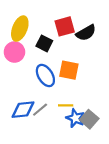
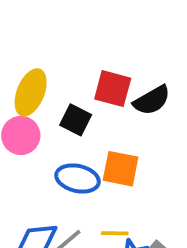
red square: (65, 26) -> (113, 89), turned 30
blue ellipse: (45, 75) -> (78, 178), turned -45

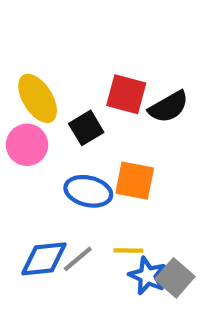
yellow ellipse: (31, 92) -> (38, 98), turned -54
black square: (76, 120) -> (86, 128), turned 32

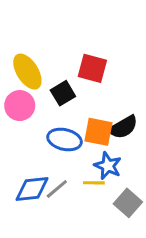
black semicircle: (169, 107) -> (123, 127), moved
blue star: (147, 276) -> (108, 166), moved

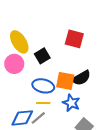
red square: (92, 68) -> (74, 39), moved
yellow line: (94, 183) -> (43, 103), moved

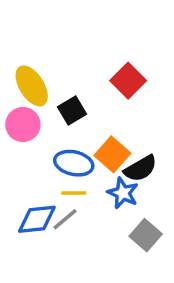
red square: (74, 39) -> (128, 81), turned 30
black semicircle: (81, 78) -> (140, 168), moved
orange square: (65, 81) -> (112, 154), turned 30

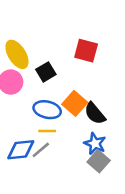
red square: (128, 81) -> (86, 51), turned -30
black semicircle: (140, 168) -> (95, 113), turned 80
blue star: (123, 193) -> (95, 144), moved

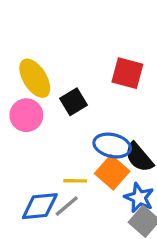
orange square: (75, 103) -> (112, 172), moved
blue ellipse: (47, 110) -> (112, 146), moved

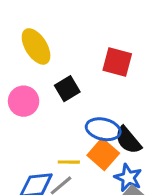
yellow ellipse: (35, 78) -> (36, 46), moved

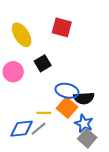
red square: (117, 62) -> (62, 27), moved
black semicircle: (128, 140) -> (84, 98), turned -54

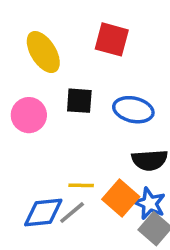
black square: (43, 63) -> (79, 101), turned 35
blue ellipse: (67, 91) -> (133, 110), moved
orange square: (67, 108) -> (121, 198), moved

